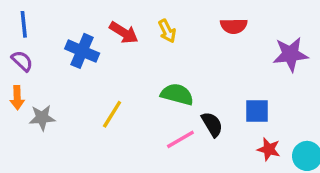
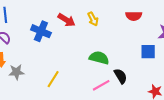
blue square: (257, 111) -> (148, 52), moved
yellow line: (112, 114) -> (53, 79), moved

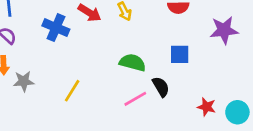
blue square: (148, 52) -> (180, 54), moved

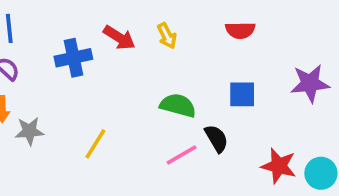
blue cross: (56, 28) -> (73, 58), turned -35
purple star: (224, 30) -> (310, 83), moved
red star: (207, 107) -> (279, 166), size x1.4

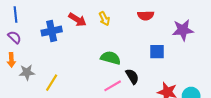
purple star: (310, 83) -> (183, 30), moved
blue square: (242, 94) -> (157, 52), moved
yellow line: (95, 144) -> (52, 83), moved

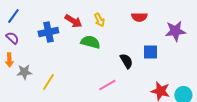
blue line: (15, 14) -> (13, 16), turned 42
green semicircle: (111, 58) -> (90, 42), moved
black semicircle: (132, 76) -> (126, 61), moved

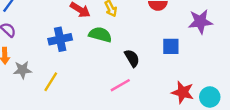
blue cross: (48, 32) -> (60, 39), moved
black semicircle: (126, 61) -> (132, 58), moved

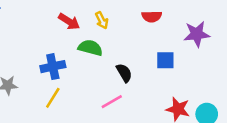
blue cross: (60, 39) -> (53, 67), moved
yellow line: (51, 82) -> (53, 98), moved

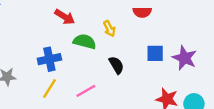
yellow arrow: (102, 20) -> (109, 29), moved
purple star: (197, 34) -> (185, 58), moved, turned 30
pink line: (112, 102) -> (86, 91), moved

